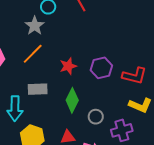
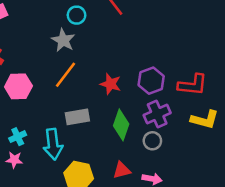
red star: (68, 66) -> (111, 84), turned -30
purple cross: (122, 130) -> (157, 114), moved

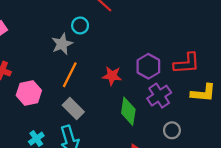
cyan circle: (76, 15) -> (80, 25), moved
gray star: (63, 40) -> (62, 44), turned 30
gray rectangle: (77, 117) -> (73, 108), moved, turned 65
gray circle: (152, 141) -> (172, 130), moved

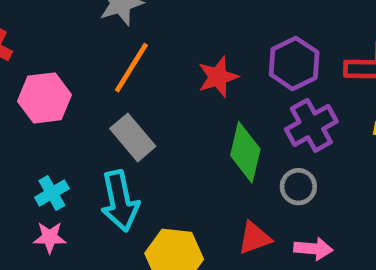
red star: (112, 76) -> (218, 77), turned -30
gray circle: (172, 130) -> (298, 187), moved

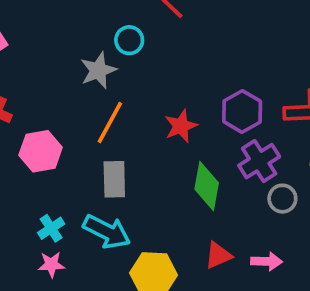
gray rectangle: (133, 137) -> (114, 179), turned 42
gray circle: (298, 187) -> (282, 199), moved
cyan arrow: (120, 201) -> (107, 232), turned -48

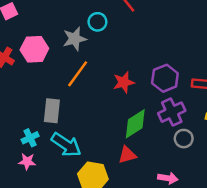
pink hexagon: (41, 151) -> (34, 49), moved
gray rectangle: (114, 179) -> (52, 111), moved
green diamond: (207, 186) -> (135, 124), turned 40
red triangle: (218, 255) -> (127, 155), moved

